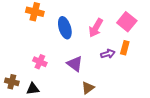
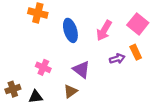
orange rectangle: (125, 48) -> (136, 52), turned -40
brown cross: (12, 82) -> (13, 89), turned -32
brown triangle: (88, 88) -> (70, 91), moved

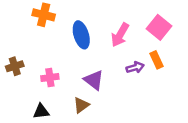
pink cross: (43, 67) -> (50, 78), turned -32
brown cross: (13, 89) -> (15, 66), moved

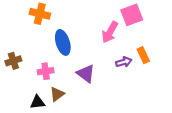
pink square: (159, 27) -> (132, 15), moved, turned 30
blue ellipse: (81, 35) -> (63, 42), moved
brown triangle: (81, 105) -> (57, 94), moved

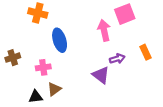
pink arrow: (110, 32) -> (104, 30), turned 138
orange rectangle: (143, 55) -> (145, 52), moved
purple triangle: (86, 73) -> (101, 75), moved

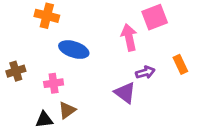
blue ellipse: (60, 40) -> (74, 50), turned -55

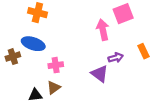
blue ellipse: (74, 50) -> (33, 44), moved
pink cross: (54, 83) -> (56, 65), moved

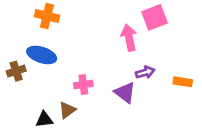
orange rectangle: (143, 51) -> (183, 82), moved, turned -56
pink cross: (56, 65) -> (83, 85), moved

